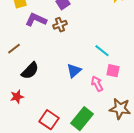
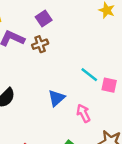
pink square: (113, 71) -> (109, 85), moved

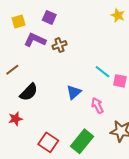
purple square: (44, 18) -> (49, 17), moved, turned -32

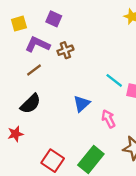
brown line: (12, 70) -> (34, 70), moved

